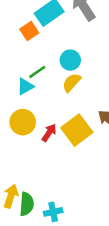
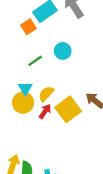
yellow semicircle: (72, 83) -> (46, 94), moved
cyan triangle: (25, 86) -> (25, 88), moved, turned -32

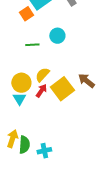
green line: (35, 61) -> (32, 45), turned 32
cyan triangle: (25, 88) -> (19, 99), moved

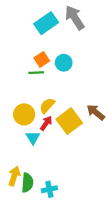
orange square: (26, 14) -> (42, 59), moved
cyan triangle: (19, 99) -> (33, 138), moved

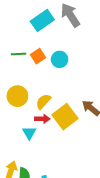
green line: (36, 73) -> (19, 54), moved
yellow circle: (24, 114) -> (17, 96), moved
red arrow: (46, 123) -> (42, 119), turned 56

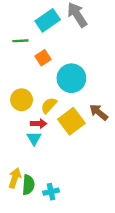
green line: (19, 54) -> (20, 41), moved
cyan circle: (60, 59) -> (71, 78), moved, size x1.6
red arrow: (42, 119) -> (39, 124), moved

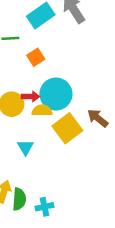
cyan circle: (71, 78) -> (56, 94), moved
yellow semicircle: (49, 105) -> (42, 111), turned 48
red arrow: (39, 124) -> (31, 97), moved

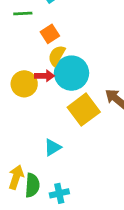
yellow semicircle: (42, 111) -> (57, 55), moved, turned -60
cyan triangle: (26, 147) -> (53, 147), moved, turned 30

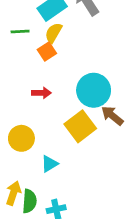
yellow semicircle: (57, 55) -> (53, 33), moved
cyan circle: (71, 73) -> (94, 90), moved
yellow circle: (24, 84) -> (21, 138), moved

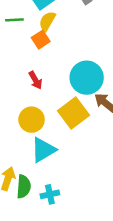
red arrow: (41, 93) -> (35, 80), turned 60
yellow circle: (21, 138) -> (32, 120), moved
cyan triangle: (49, 164) -> (43, 150), size x1.5

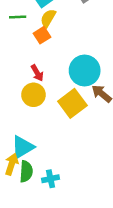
yellow circle: (32, 120) -> (33, 95), moved
cyan triangle: (43, 150) -> (23, 147), moved

